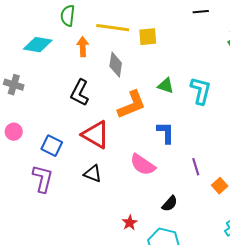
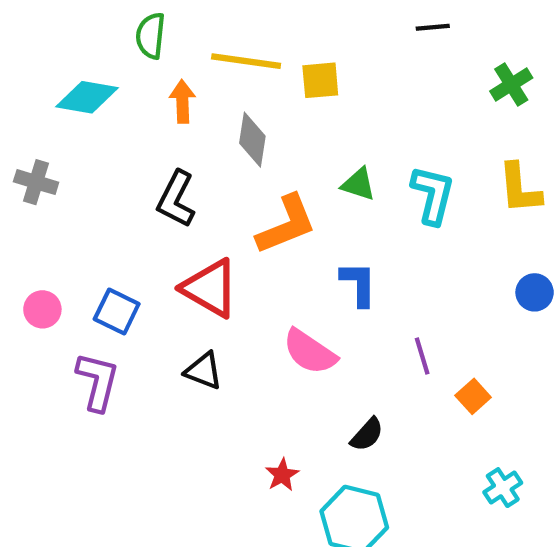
pink circle: (14, 132) -> (42, 309), moved

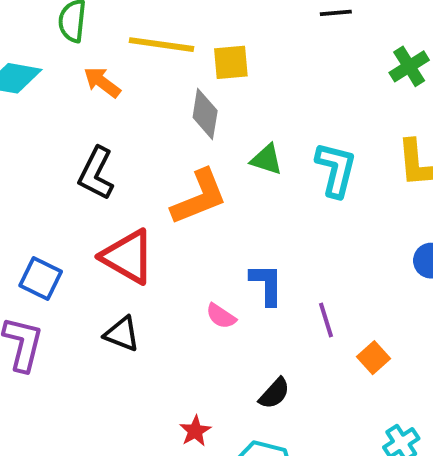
orange arrow: (182, 101) -> (102, 82), turned -51
gray diamond: (252, 140) -> (205, 114), moved
blue L-shape: (358, 284) -> (267, 284), moved
pink semicircle: (310, 352) -> (221, 316), size x0.6

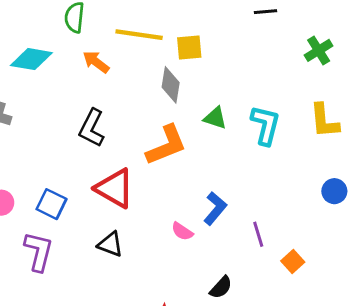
blue L-shape: (267, 284) -> (215, 208), turned 40

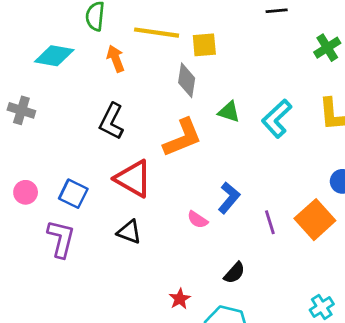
orange arrow: (96, 62) -> (116, 59), turned 32
cyan L-shape: (265, 125) -> (277, 119), turned -147
orange square: (293, 262) -> (315, 220), moved, size x1.8

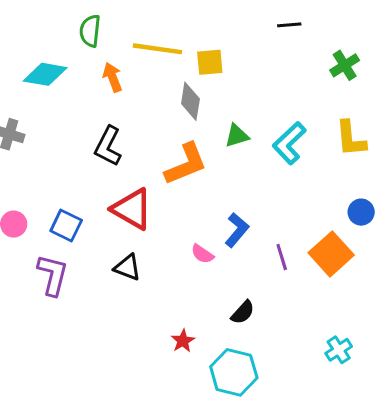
green triangle: (229, 112) -> (237, 136), turned -35

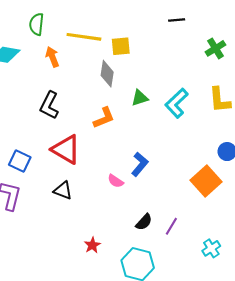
orange L-shape: (186, 164) -> (104, 118), size x0.7
purple line: (282, 257) -> (171, 226), moved, turned 48
red star: (183, 341) -> (92, 245), moved

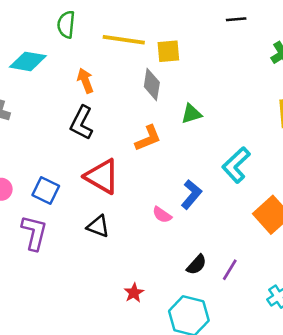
orange arrow: (52, 57) -> (85, 81), moved
cyan L-shape: (177, 103) -> (236, 165), moved

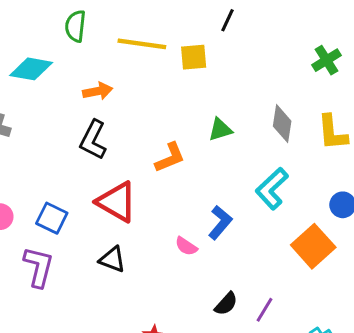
black line: (236, 19) -> (228, 20), moved, turned -60
orange arrow: (85, 81) -> (98, 91), turned 100
gray diamond: (152, 84) -> (282, 124), moved

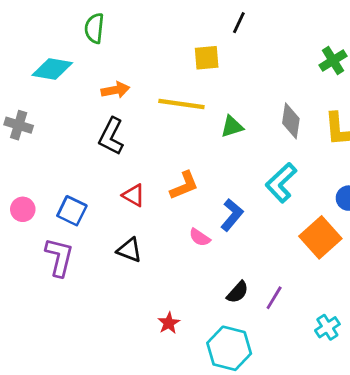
yellow line: (142, 44) -> (181, 104), moved
orange L-shape: (170, 158) -> (184, 185), moved
red triangle: (117, 202) -> (134, 195), size x0.6

